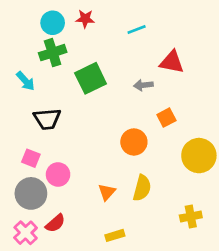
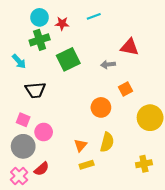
red star: (85, 19) -> (62, 24), moved
cyan line: (137, 30) -> (94, 16), moved
yellow rectangle: (115, 235) -> (87, 165), moved

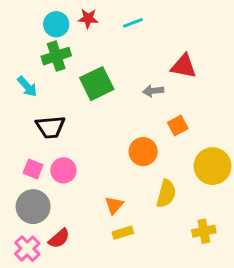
red star: (62, 24) -> (88, 18), moved
pink circle: (44, 132) -> (63, 170), moved
yellow semicircle: (107, 142) -> (166, 194), moved

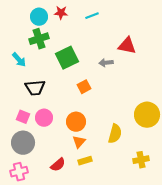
orange square: (178, 126) -> (84, 87), moved
orange circle: (143, 152) -> (76, 122), moved
red semicircle: (59, 238) -> (58, 165), moved
pink cross: (27, 249) -> (19, 172), turned 30

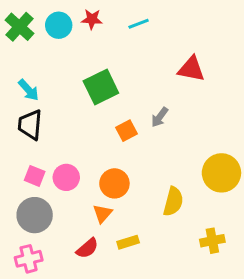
green cross: (39, 39) -> (20, 27), moved, turned -30
gray arrow: (106, 63) -> (160, 117), moved, turned -48
black trapezoid: (35, 88) -> (30, 125), moved, turned 100
orange triangle: (79, 142) -> (102, 214), moved

